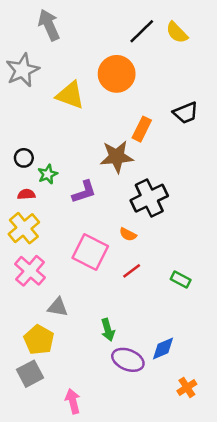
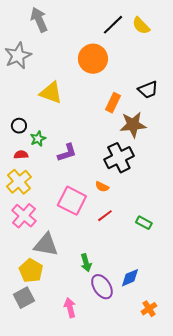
yellow triangle: (70, 95) -> (51, 93), moved
brown star: (117, 157) -> (133, 125), moved
gray triangle: (58, 307) -> (46, 245), size x1.5
purple ellipse: (128, 360) -> (102, 287), turned 35
pink arrow: (73, 401) -> (70, 308), moved

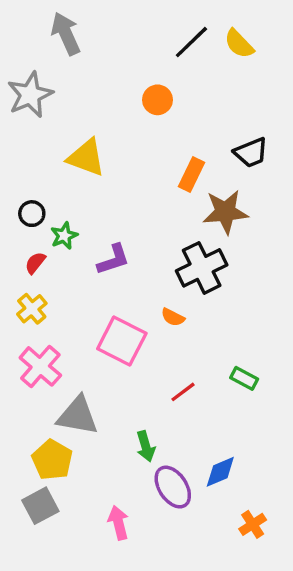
orange circle: (93, 59) -> (158, 100), size x0.6
red semicircle: (21, 155) -> (35, 263), turned -48
yellow cross: (19, 182) -> (32, 309), size x0.7
red line: (105, 216) -> (183, 392), moved

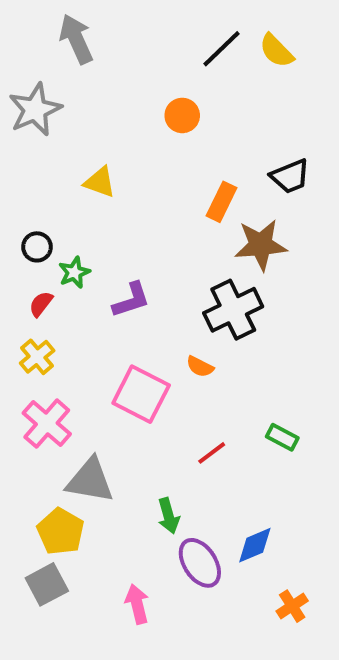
yellow triangle: (86, 158) -> (100, 182), size x0.7

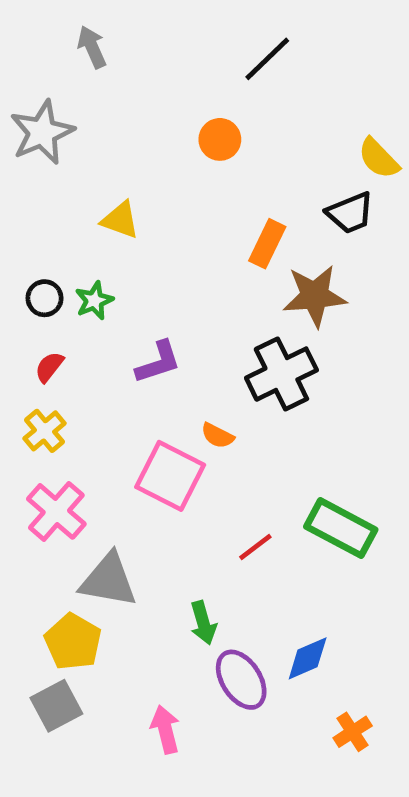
gray arrow: (76, 39) -> (92, 47), size x0.7
yellow semicircle: (276, 51) -> (379, 158), moved
green star: (74, 272) -> (94, 301), moved
orange semicircle: (200, 367) -> (217, 436), moved
green rectangle: (282, 437) -> (341, 528), size x1.8

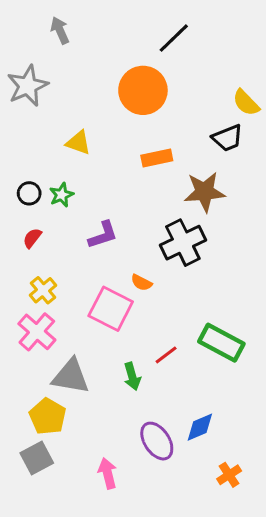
orange circle: (220, 139) -> (143, 90), size x1.8
orange rectangle: (267, 244) -> (157, 158), moved, turned 52
yellow cross: (45, 431) -> (43, 290), moved
green arrow: (203, 623) -> (132, 376), moved

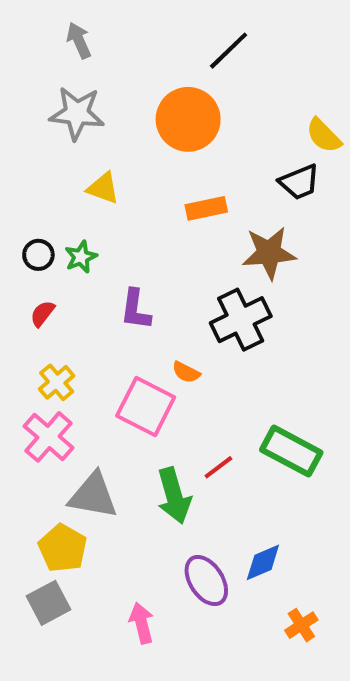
gray star: (28, 86) -> (77, 113), moved, turned 30
purple L-shape: (103, 235) -> (136, 309), turned 116
green arrow: (132, 376) -> (174, 496), size x1.5

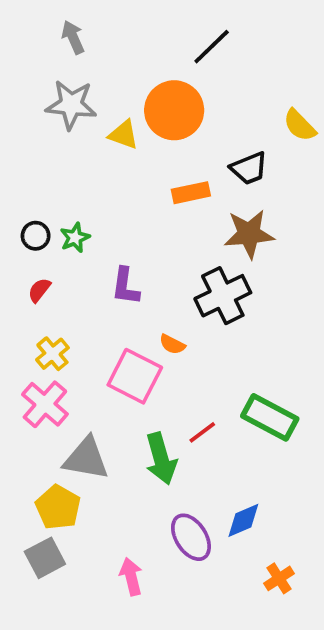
black trapezoid: (299, 182) -> (249, 168), moved
yellow triangle: (103, 188) -> (124, 135), moved

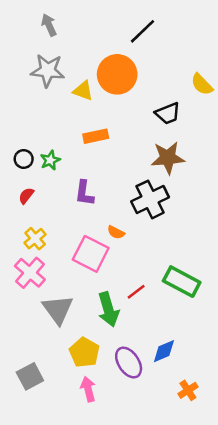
orange rectangle: (191, 193) -> (96, 136), moved
gray triangle: (86, 459) -> (58, 309), turned 44
yellow pentagon: (58, 507) -> (84, 352), moved

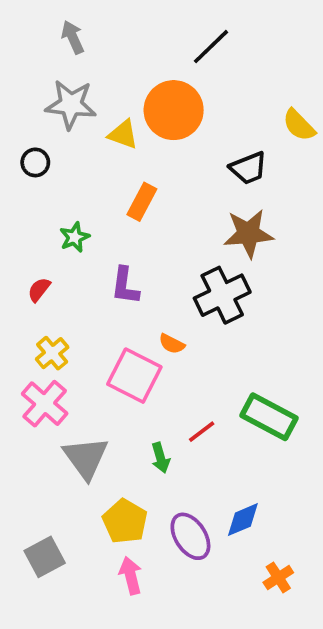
orange rectangle: (96, 136) -> (142, 202), turned -50
black circle: (24, 159) -> (35, 162), moved
green arrow: (108, 309) -> (161, 458), size x0.6

